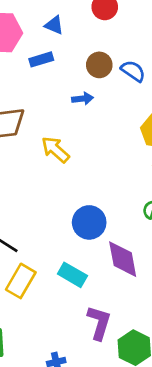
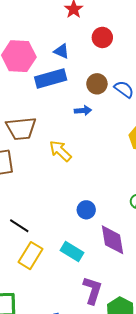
blue rectangle: (41, 59) -> (51, 78), size x1.6
blue circle: (89, 222) -> (86, 210), size x0.7

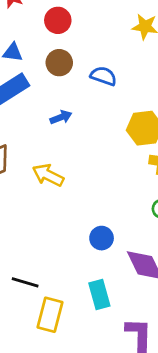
brown circle: (97, 84) -> (59, 63), moved
cyan rectangle: (72, 252) -> (99, 295), turned 60

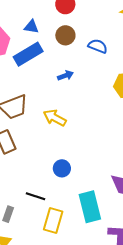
blue circle: (102, 238) -> (62, 168), moved
cyan rectangle: (99, 295) -> (90, 207), size x1.4

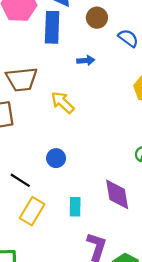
blue rectangle: (28, 54) -> (52, 27), turned -72
cyan rectangle: (90, 207) -> (75, 207), size x0.6

